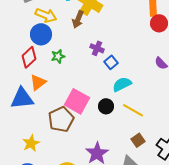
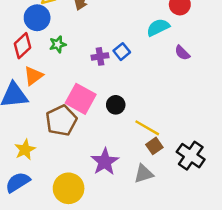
purple cross: (97, 48) -> (100, 56), moved, turned -32
cyan semicircle: (122, 84) -> (158, 27), moved
yellow line: (133, 110) -> (147, 128), moved

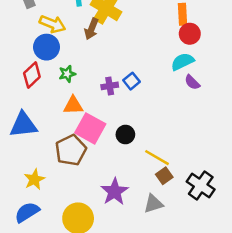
cyan semicircle: (158, 27) -> (182, 62), moved
orange triangle: (33, 76) -> (73, 105), moved, turned 35

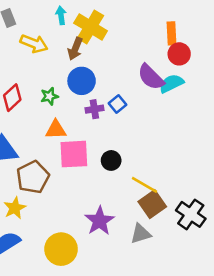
blue circle: (47, 47) -> (82, 81), moved
purple semicircle: (192, 82) -> (151, 77), moved, size x1.6
pink square: (90, 128) -> (74, 154), turned -32
brown pentagon: (71, 150) -> (33, 177), moved
brown square: (164, 176) -> (152, 204), size x1.5

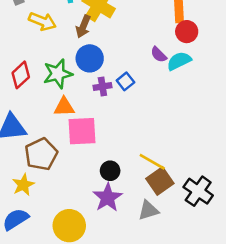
purple semicircle: (151, 77) -> (159, 55), size x0.6
green star: (49, 96) -> (58, 74), size x1.6
black circle: (111, 160) -> (110, 171), moved

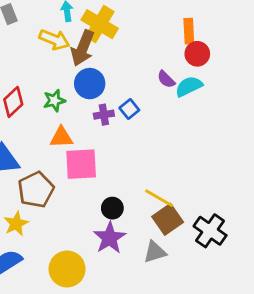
yellow arrow: (42, 21) -> (54, 40), moved
brown arrow: (83, 26) -> (83, 48), size x1.4
green star: (58, 74) -> (54, 101), size x0.7

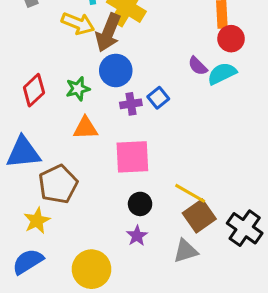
pink square: (81, 164) -> (132, 157), moved
purple star: (110, 238) -> (137, 236), size x0.6

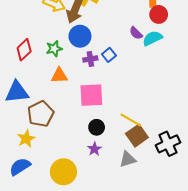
black cross: (245, 228) -> (168, 144), turned 30

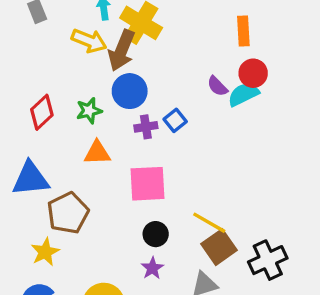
red circle: (159, 14) -> (253, 73), moved

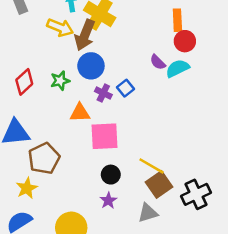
red circle: (253, 73) -> (185, 41), moved
purple cross: (146, 127) -> (103, 93), turned 35
orange triangle: (97, 153) -> (80, 113), moved

